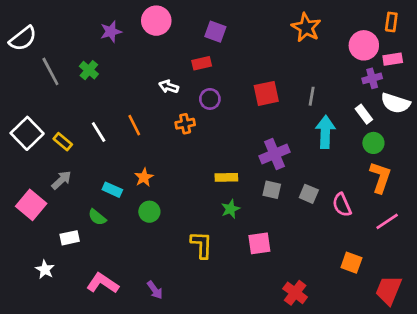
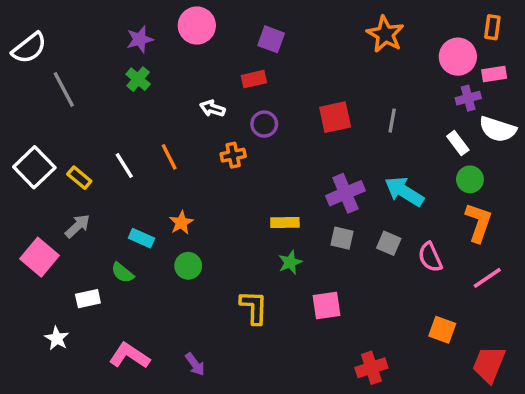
green cross: (89, 70) -> (138, 79), moved
cyan arrow: (325, 132) -> (404, 191), moved, turned -60
red cross: (295, 293) -> (371, 368), turned 35

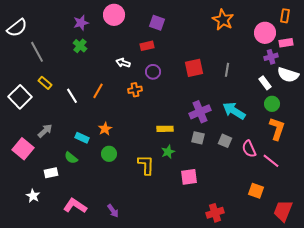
orange line: (169, 157) -> (98, 91), turned 56
yellow rectangle: (79, 178) -> (45, 83), moved
pink line: (487, 278) -> (271, 161), moved, turned 72
yellow L-shape: (254, 307) -> (146, 165), moved

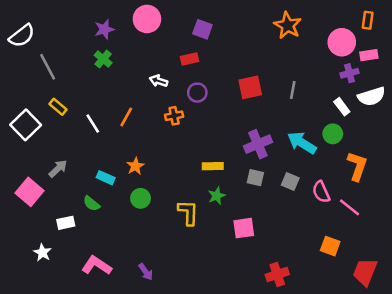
white semicircle: (288, 75) -> (371, 96), turned -35
green circle: (272, 104) -> (333, 134), moved

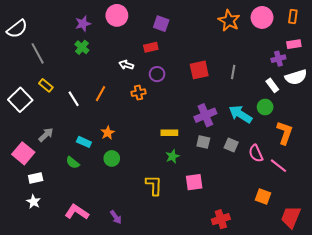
pink circle: (342, 42) -> (262, 17), moved
yellow L-shape: (188, 213) -> (154, 185), moved
white rectangle: (66, 223) -> (36, 178), moved

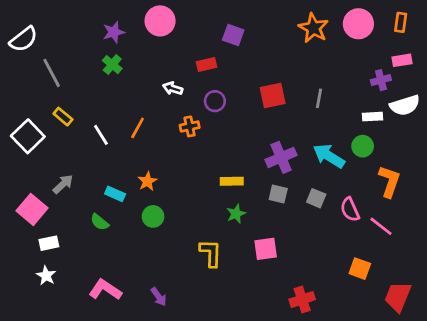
purple square: (161, 24) -> (233, 35), moved
white rectangle: (272, 85) -> (372, 117), turned -56

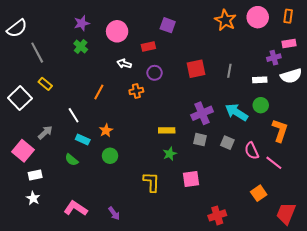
pink circle: (160, 21) -> (117, 31), moved
white rectangle: (372, 117) -> (260, 80), moved
white line: (101, 135) -> (74, 115), moved
orange square: (360, 269) -> (259, 193), turned 35

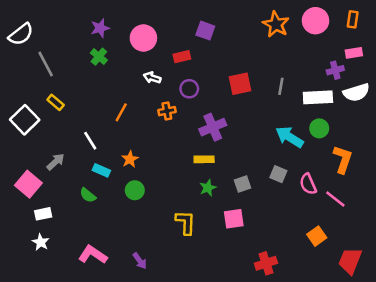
white rectangle: (260, 80) -> (318, 97), size x1.6
purple cross: (202, 113) -> (213, 127), moved
gray square: (200, 140) -> (242, 184), moved, turned -32

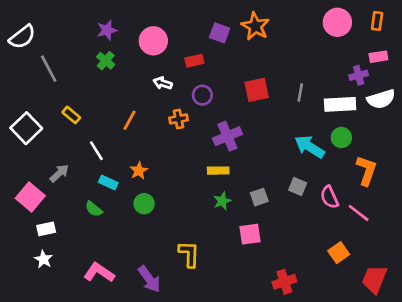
orange star: (276, 24) -> (255, 26), moved
yellow rectangle: (56, 102) -> (71, 115), moved
yellow L-shape: (186, 222) -> (189, 254), moved
purple arrow: (140, 261) -> (149, 279), size x1.5

